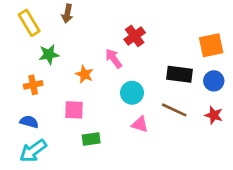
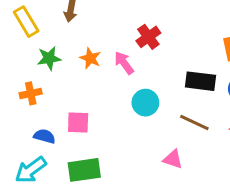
orange star: (85, 74) -> (90, 58), moved
blue semicircle: (29, 122) -> (44, 136), moved
pink triangle: (140, 124) -> (173, 159), moved
green rectangle: (91, 139) -> (84, 170), moved, size x1.5

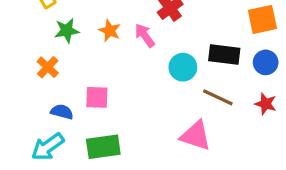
orange cross: (31, 93) -> (48, 67), turned -35
cyan circle: (145, 103) -> (183, 67), moved
pink triangle: (173, 159) -> (196, 136), size x1.5

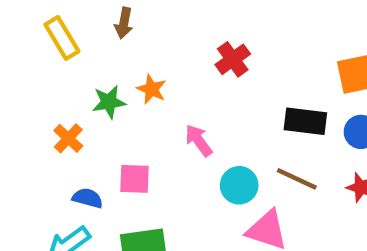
green star: (67, 31) -> (109, 102), moved
pink arrow: (145, 35) -> (199, 140), moved
cyan circle: (183, 67) -> (239, 185), moved

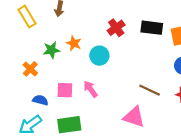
black rectangle: (305, 121) -> (152, 28), moved
pink arrow: (199, 140) -> (90, 89), moved
cyan circle: (239, 185) -> (99, 56), moved

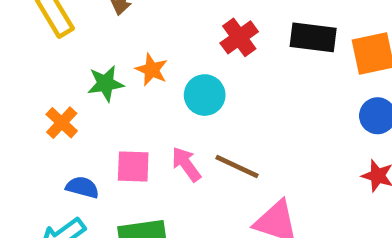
brown line: (150, 90) -> (237, 167), moved

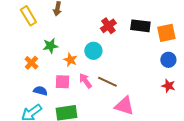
orange star: (152, 70) -> (70, 60), moved

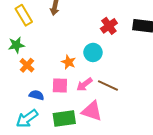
green star: (50, 46) -> (16, 45), moved
pink arrow: (85, 81) -> (84, 84), turned -91
pink triangle: (124, 106) -> (92, 111), moved

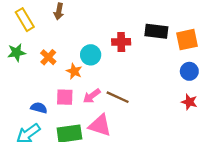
red cross: (109, 26) -> (121, 42), moved, turned 35
cyan circle: (93, 52) -> (91, 55), moved
orange cross: (27, 65) -> (48, 57), moved

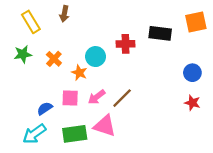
orange square: (187, 40) -> (196, 22), moved
brown line: (118, 97) -> (122, 98), turned -70
blue semicircle: (39, 108) -> (45, 108), turned -49

